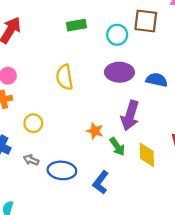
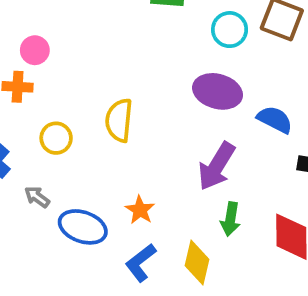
yellow semicircle: (65, 77) -> (119, 120), moved
orange star: (95, 131) -> (140, 210), moved
green arrow: (117, 147) -> (230, 219), moved, turned 30
yellow diamond: (147, 155) -> (197, 262), moved

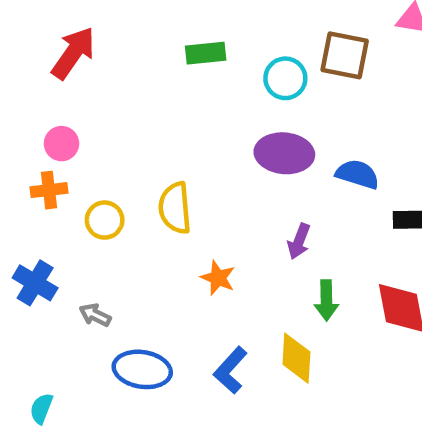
yellow circle: (56, 138) -> (105, 220), moved
purple arrow: (217, 166) -> (299, 241), size x0.6
orange star: (140, 210) -> (218, 278), moved
blue ellipse: (83, 227) -> (142, 369), moved

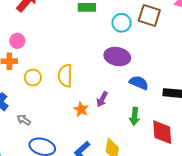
blue semicircle: (357, 174) -> (139, 83), moved
purple arrow: (299, 241) -> (102, 99), moved
green arrow: (326, 300) -> (135, 116), moved

